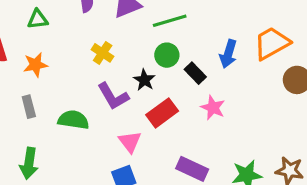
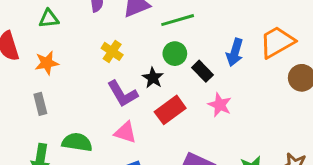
green semicircle: (73, 120) -> (77, 142), moved
pink triangle: (130, 142) -> (125, 132), moved, turned -35

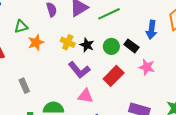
green circle: (175, 54) -> (111, 46), moved
orange star: (47, 63) -> (36, 42), moved
black star: (153, 78) -> (87, 45), moved

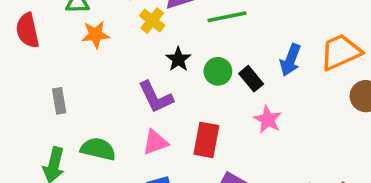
yellow cross: (68, 42) -> (152, 21), moved
red rectangle: (114, 76) -> (206, 140), moved, turned -48
pink triangle: (85, 96) -> (155, 142), turned -42

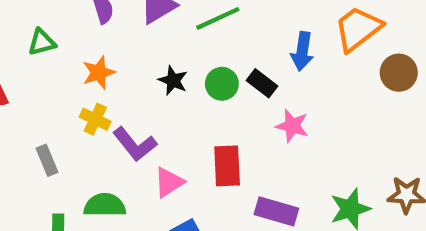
yellow cross: (152, 21) -> (95, 119), moved
orange star: (96, 35) -> (99, 72), moved
purple L-shape: (156, 97) -> (135, 144), moved

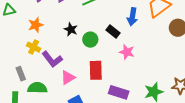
green circle: (222, 84) -> (90, 40), moved
gray rectangle: (47, 160) -> (21, 74), moved

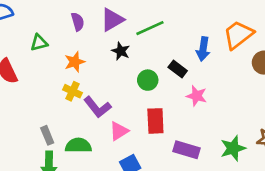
black star: (71, 29) -> (121, 51), moved
gray rectangle: (21, 74) -> (47, 135), moved

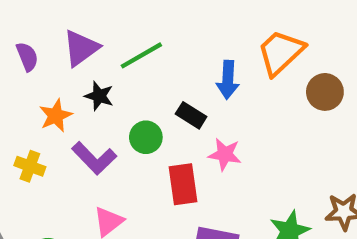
orange star: (75, 62) -> (56, 116), moved
purple L-shape: (97, 107) -> (94, 158), moved
red rectangle: (155, 121) -> (183, 184), moved

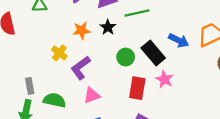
blue arrow: (228, 80) -> (179, 40), turned -84
black rectangle: (191, 115) -> (153, 53), size x1.5
purple L-shape: (94, 158) -> (81, 68), moved, turned 80

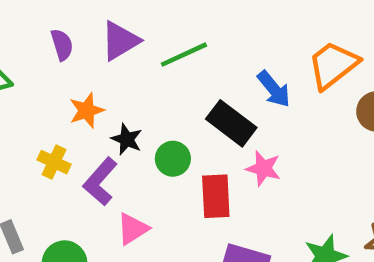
black star: (108, 27) -> (127, 139), moved
blue arrow: (179, 40) -> (274, 89), turned 36
green circle: (126, 57) -> (173, 159), moved

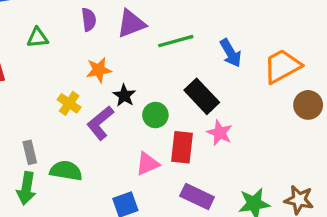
blue arrow: (274, 89) -> (231, 53), moved
pink triangle: (133, 229) -> (147, 164), moved

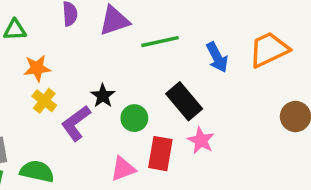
orange trapezoid: (282, 66) -> (269, 50), moved
orange star: (99, 70) -> (37, 68), moved

